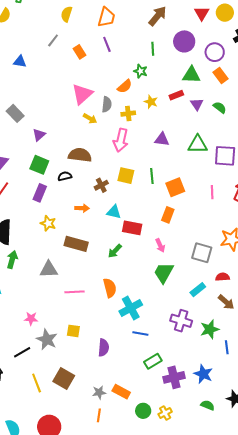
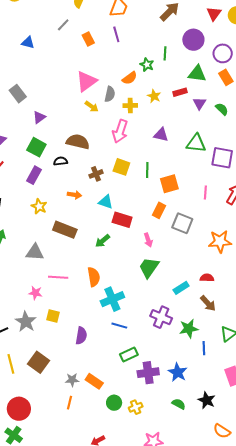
green line: (153, 49) -> (165, 53), moved
gray square: (202, 253) -> (182, 223), moved
pink star: (31, 319) -> (35, 293), moved

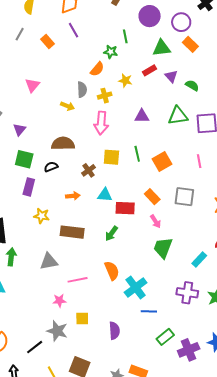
pink triangle: (87, 81) -> (32, 85), moved, size x0.7
green semicircle: (222, 109) -> (192, 85), moved
orange rectangle: (159, 210) -> (152, 197), moved, turned -56

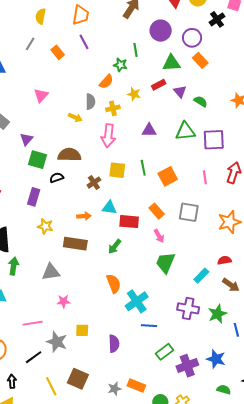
green square: (24, 159) -> (38, 160), moved
orange arrow: (73, 196) -> (84, 216), moved
pink line: (78, 280) -> (33, 323), moved
pink star: (59, 301) -> (64, 301), moved

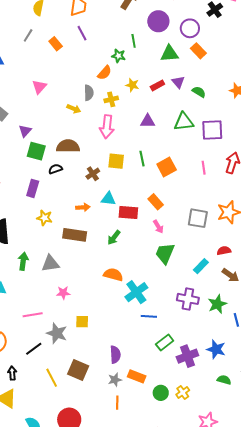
red rectangle: (159, 85) -> (157, 85), moved
gray square: (189, 212) -> (198, 218), moved
green arrow: (13, 266) -> (23, 261), moved
orange semicircle: (114, 284) -> (113, 275), turned -54
purple semicircle: (114, 344) -> (115, 355), moved

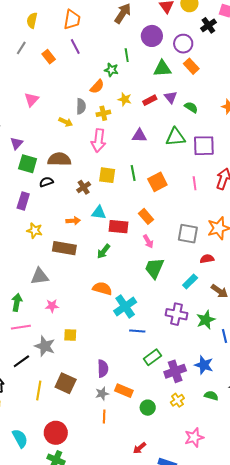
red semicircle: (224, 251) -> (207, 259), moved
green arrow: (23, 261) -> (17, 302), moved
yellow line: (52, 378) -> (39, 390), turned 36
yellow cross: (183, 392) -> (177, 400), moved

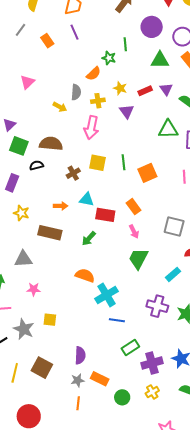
purple triangle: (139, 136) -> (127, 111), moved, turned 49

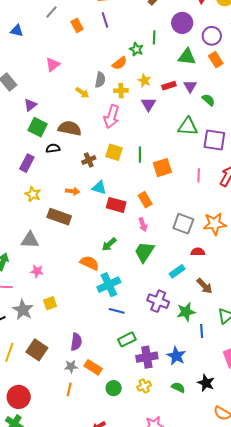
green arrow: (89, 239) -> (109, 244), moved
yellow square: (50, 320) -> (50, 303), turned -32

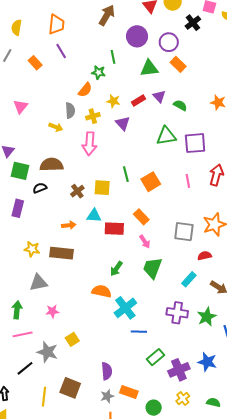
yellow square: (114, 152) -> (102, 188), moved
yellow star: (33, 194) -> (32, 249), moved
green semicircle: (178, 387) -> (213, 402), moved

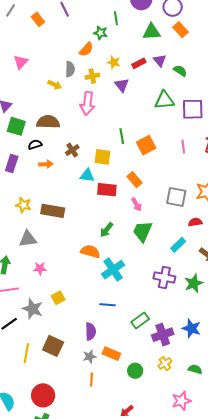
yellow square: (102, 188) -> (103, 157), moved
orange arrow: (69, 225) -> (46, 164), moved
blue line: (139, 332) -> (107, 305), moved

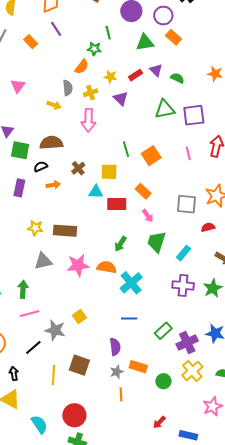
cyan rectangle: (178, 245) -> (183, 253), moved
pink star: (40, 268) -> (78, 265), moved, size x1.6
yellow cross: (165, 364) -> (192, 371), size x1.5

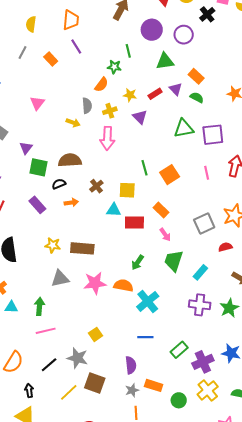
orange rectangle: (174, 37) -> (196, 76), moved
purple rectangle: (19, 188) -> (37, 205), turned -54
gray square: (186, 204) -> (204, 224), turned -30
gray star: (55, 330) -> (77, 358), moved
yellow line: (53, 375) -> (69, 392), turned 42

